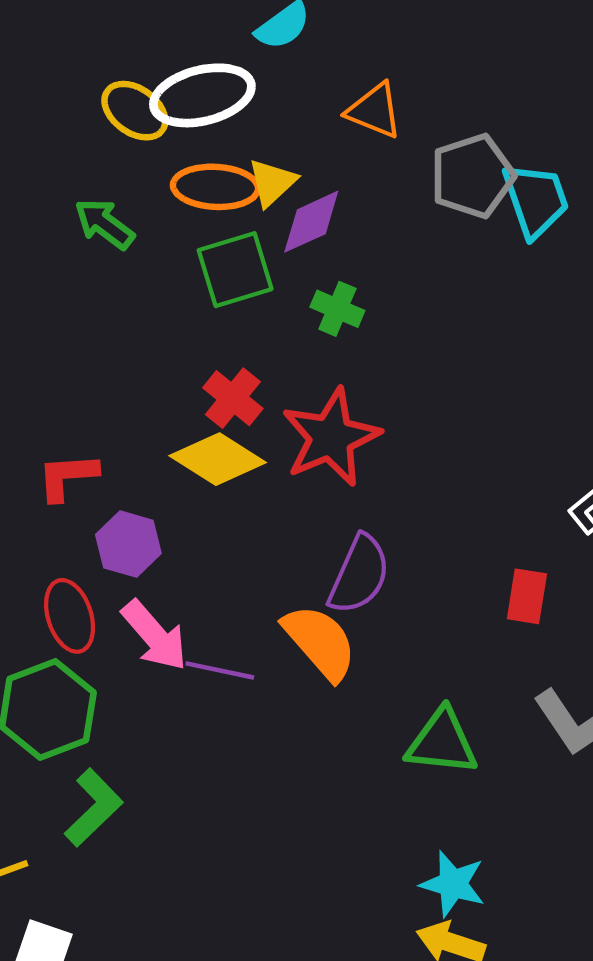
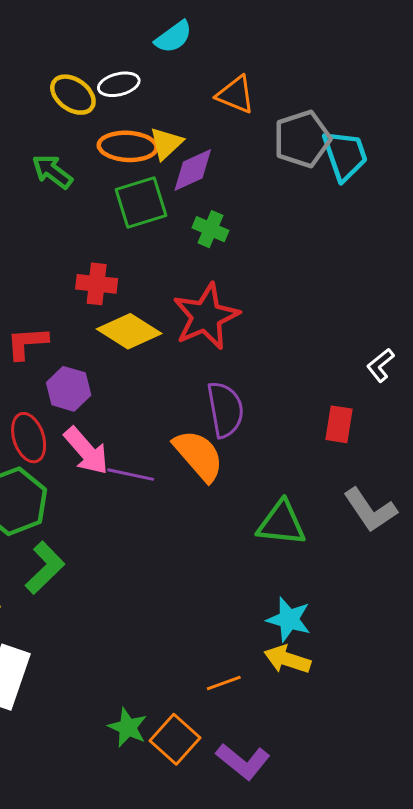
white ellipse: (202, 95) -> (119, 84), size x0.6
red cross: (233, 398) -> (97, 284), moved, turned -33
purple semicircle: (359, 575) -> (225, 410), turned -34

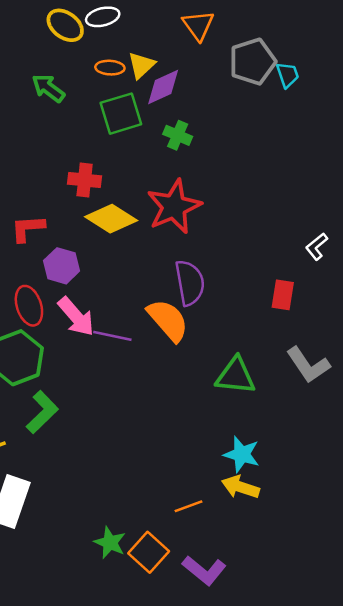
orange triangle: (236, 95) -> (198, 25), turned 32
orange ellipse: (128, 146) -> (110, 68), size x0.6
cyan trapezoid: (345, 155) -> (288, 75), size x0.6

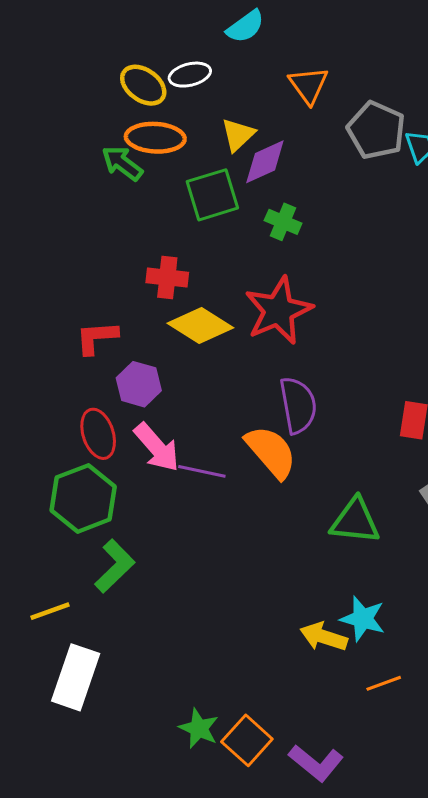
gray pentagon: (253, 62) -> (376, 130), turned -30
orange ellipse: (110, 68) -> (155, 138), moved, size x1.6
yellow arrow: (240, 487) -> (324, 637), moved
orange line: (188, 506) -> (384, 683), moved

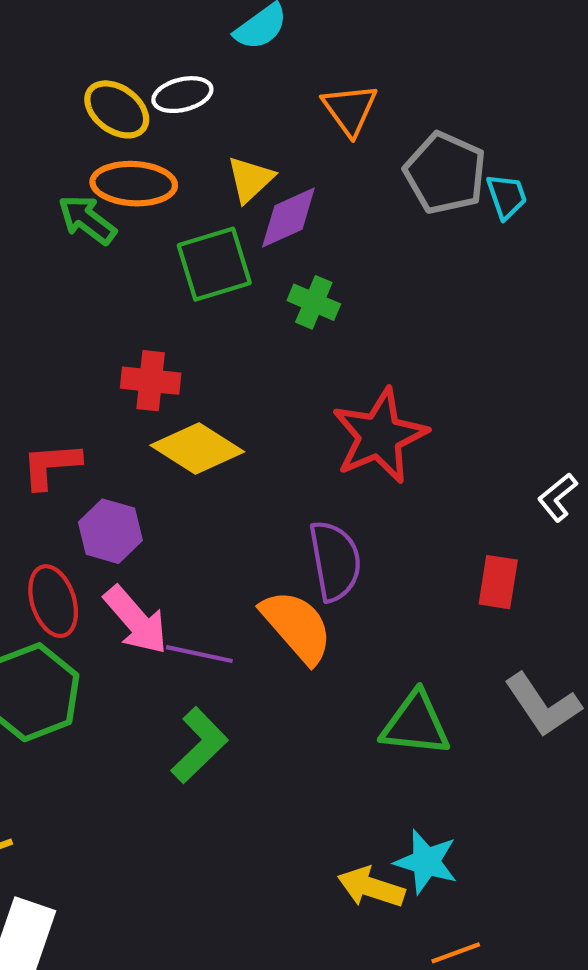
red star: (278, 311) -> (380, 436), moved
green L-shape: (115, 566) -> (199, 745), moved

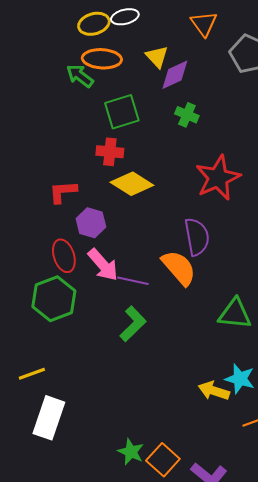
yellow ellipse: (117, 109) -> (94, 24), turned -52
yellow triangle: (250, 179) -> (157, 57), turned -30
green square: (214, 264) -> (122, 112), moved

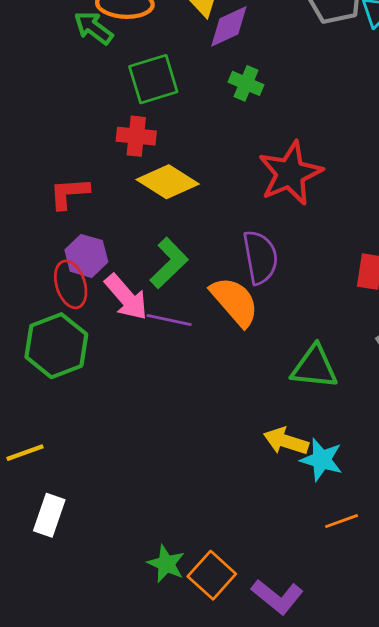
purple hexagon: (91, 223) -> (86, 256), moved
green L-shape: (133, 324) -> (169, 263), moved
yellow arrow: (214, 391) -> (286, 441), moved
white rectangle: (49, 418) -> (49, 515), size x0.7

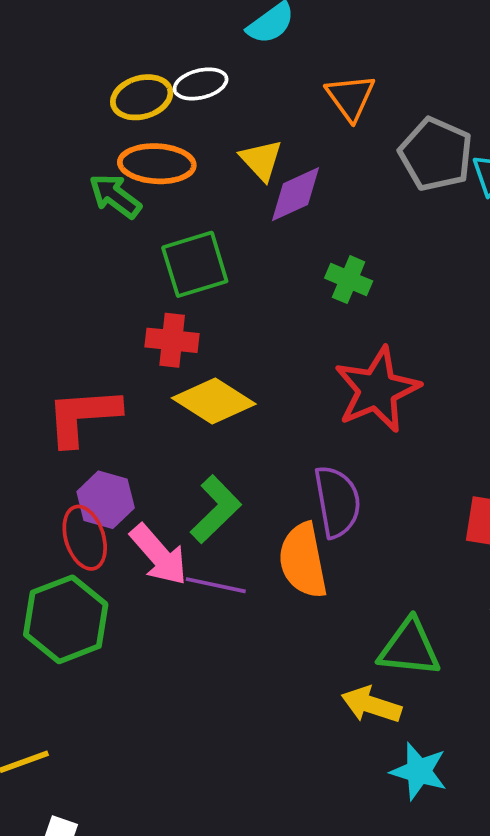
green cross: (246, 83) -> (349, 280), moved
red L-shape: (69, 193) -> (83, 416), size x1.4
orange semicircle: (235, 301) -> (303, 561), turned -150
yellow arrow: (286, 441) -> (371, 705), moved

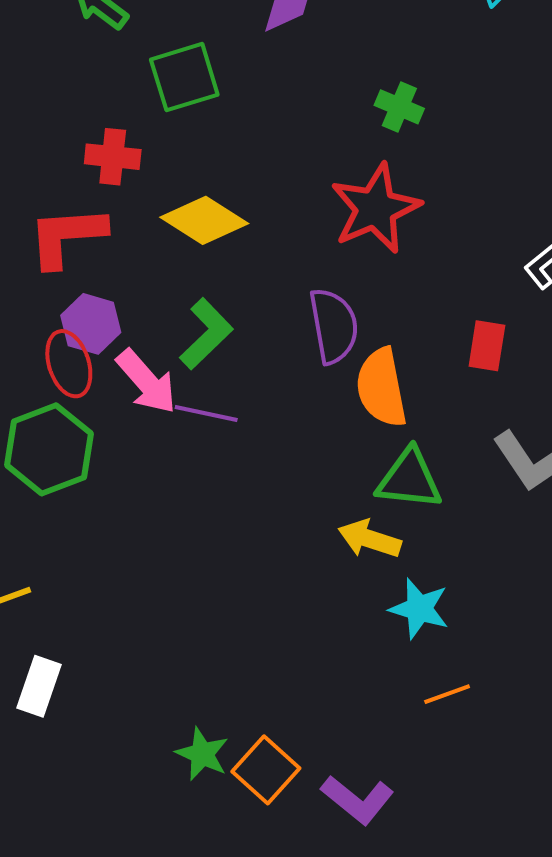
green cross: (349, 280) -> (399, 107), moved
red cross: (172, 340) -> (113, 157), moved
orange semicircle: (303, 561) -> (381, 388), moved

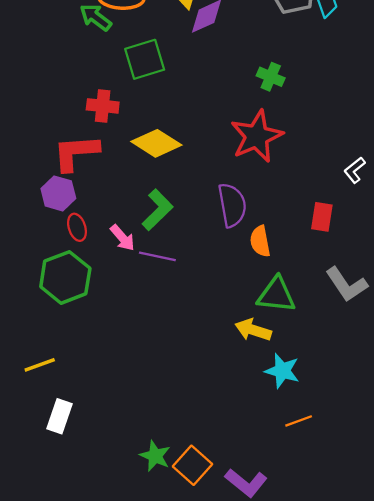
purple hexagon: (91, 324) -> (58, 193), moved
red ellipse: (69, 364) -> (77, 227), size x0.7
pink arrow: (146, 382) -> (122, 238), size x0.7
orange semicircle: (381, 388) -> (260, 241), size x0.7

